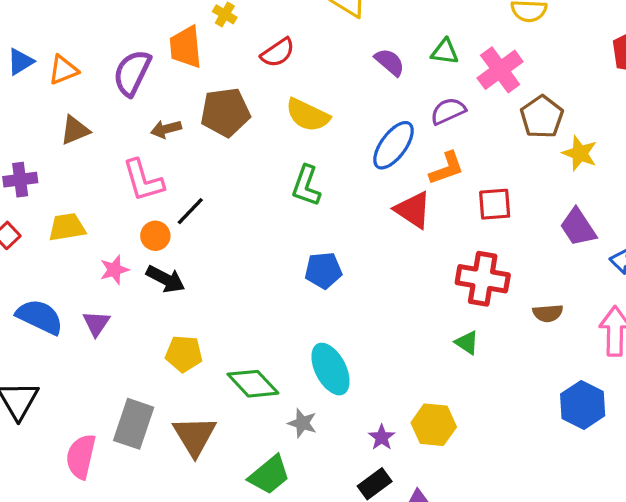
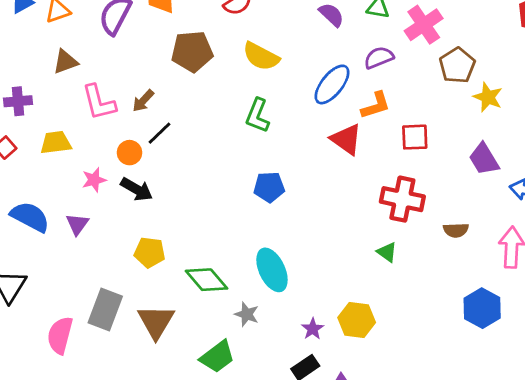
brown arrow: (166, 129) -> (143, 101), moved, turned -35
pink L-shape: (143, 180) -> (99, 102), moved

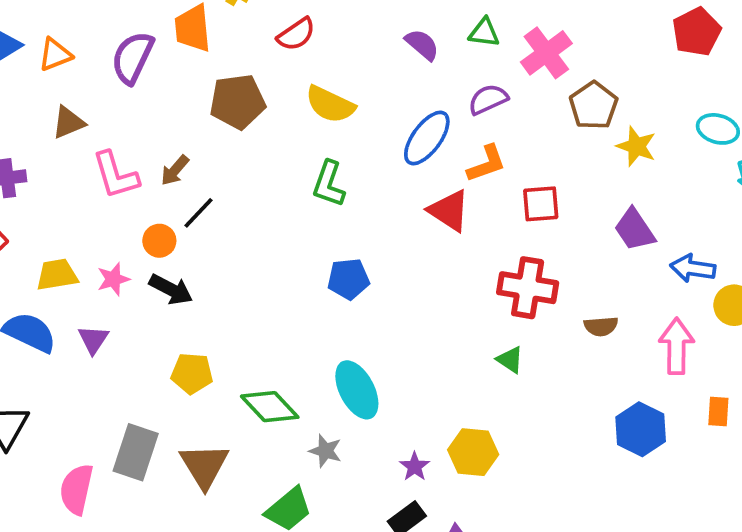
yellow trapezoid: (56, 143) -> (57, 275), moved

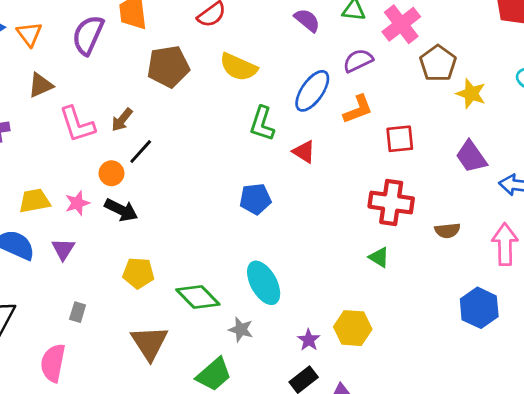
orange triangle: (55, 55) -> (29, 34), turned -44
green L-shape: (329, 184) -> (262, 124), moved
red triangle: (449, 211) -> (304, 152), moved, size x0.7
gray rectangle: (136, 452) -> (78, 312), moved, size x0.5

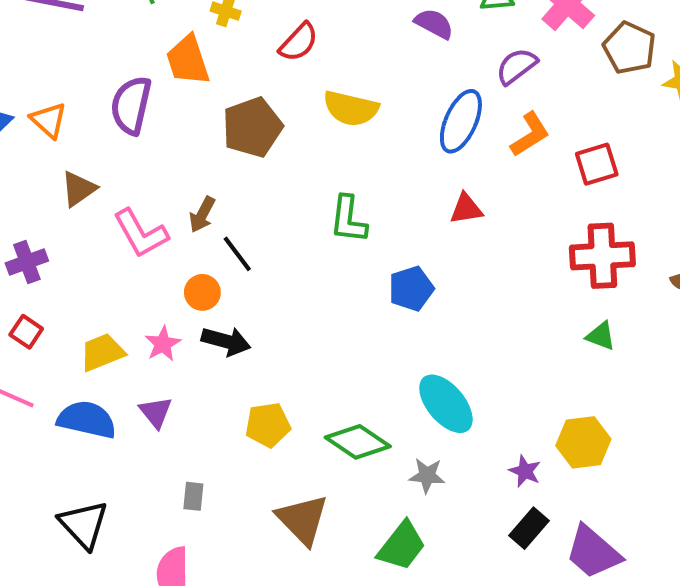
green L-shape: (262, 124) -> (348, 219), moved
black line: (141, 151) -> (237, 254), turned -68
red triangle: (304, 152) -> (466, 209), turned -30

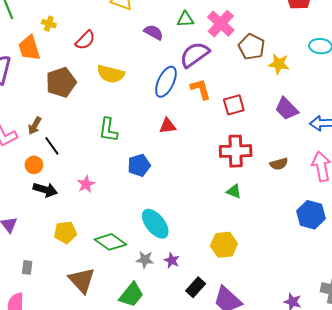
purple semicircle: (517, 66) -> (195, 55), size x1.4
orange L-shape: (530, 134) -> (201, 89), turned -75
pink star: (163, 344) -> (86, 184), moved
purple star: (525, 471) -> (172, 260), moved

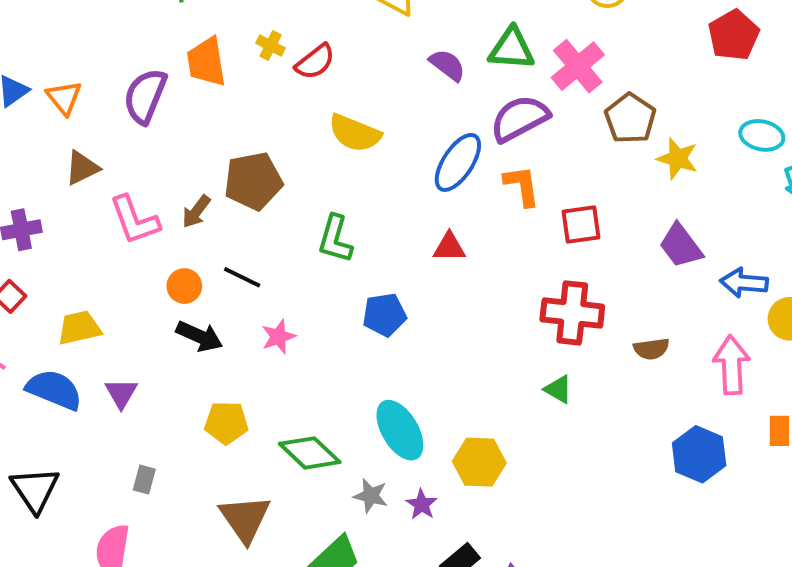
green triangle: (185, 19) -> (511, 49), size x1.4
yellow cross: (49, 24) -> (270, 46), moved
brown pentagon: (61, 82) -> (253, 181), moved
black line: (52, 146) -> (242, 277), moved, turned -36
yellow hexagon: (224, 245) -> (479, 462), moved

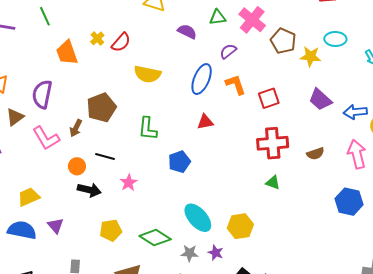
yellow cross: (270, 46) -> (97, 38), turned 32
green triangle: (511, 49) -> (218, 17), size x0.7
purple semicircle: (145, 96) -> (42, 94), moved
purple semicircle: (520, 118) -> (228, 51), size x0.6
cyan ellipse: (762, 135) -> (335, 39), moved

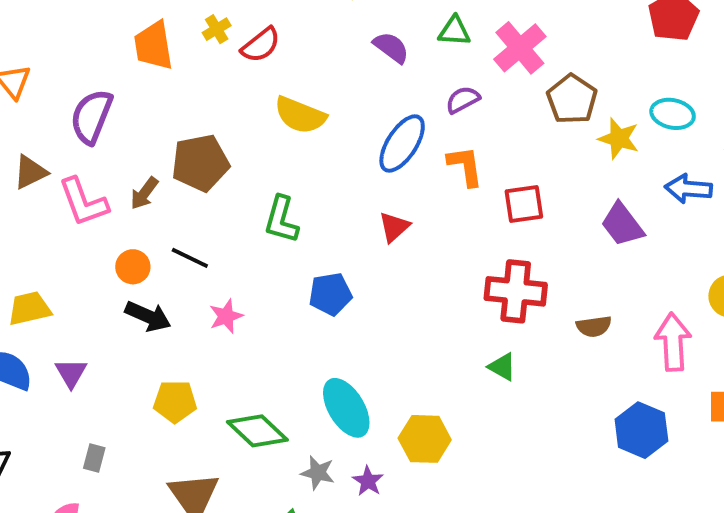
blue arrow: (355, 112) -> (688, 189), moved
brown triangle: (15, 117) -> (30, 172), moved
red triangle: (205, 122) -> (394, 227), turned -42

